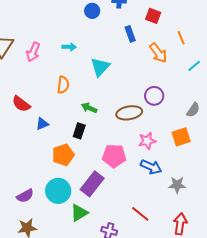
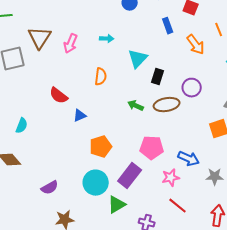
green arrow: (89, 108) -> (136, 106), moved
black rectangle: (79, 131) -> (158, 77), moved
pink star: (147, 141) -> (171, 178), moved
purple semicircle: (25, 196) -> (50, 188), moved

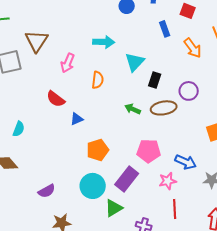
cyan arrow: (107, 39) -> (104, 42), size x1.5
pink arrow: (71, 44) -> (68, 63), moved
red line: (178, 206) -> (175, 209), turned 48

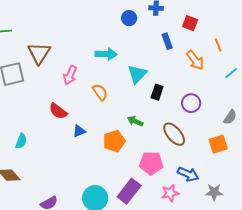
orange semicircle: (98, 80) -> (100, 92), turned -42
brown ellipse: (164, 108) -> (174, 134), moved, turned 60
orange pentagon: (98, 150) -> (114, 141), moved

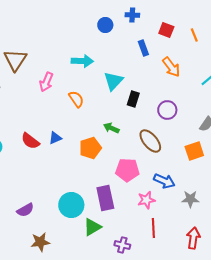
orange line: (218, 45) -> (194, 35), moved
red semicircle: (58, 111) -> (30, 141), moved
purple rectangle: (129, 191) -> (105, 198), turned -50

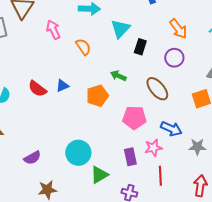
orange arrow: (171, 67) -> (178, 29), moved
pink arrow: (46, 82) -> (53, 30), turned 132
purple rectangle: (105, 198) -> (130, 157), moved, size x0.7

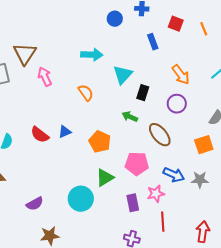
pink arrow: (53, 30) -> (45, 77), moved
green arrow: (118, 76) -> (130, 117), moved
orange pentagon: (97, 96) -> (100, 142), turned -30
gray star: (197, 147) -> (200, 180), moved
green triangle: (99, 175) -> (105, 178), moved

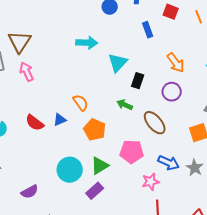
pink arrow: (45, 77) -> (27, 72), moved
orange semicircle: (86, 93) -> (81, 103), moved
gray star: (200, 180) -> (195, 168), turned 30
cyan circle: (81, 199) -> (70, 170), moved
purple rectangle: (133, 203) -> (95, 191), moved, turned 60

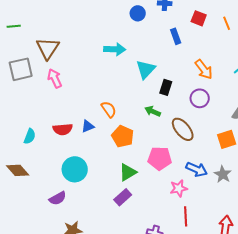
red semicircle: (35, 123) -> (63, 129), turned -42
cyan circle: (70, 170) -> (75, 169), moved

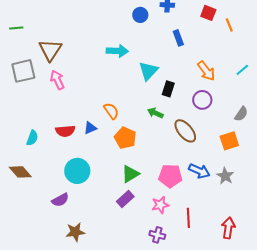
red square: (199, 18) -> (208, 13), moved
pink pentagon: (160, 158) -> (170, 176), moved
pink star: (179, 188) -> (160, 205), moved

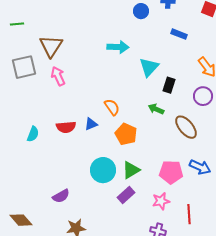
blue rectangle: (178, 38) -> (179, 34), turned -49
cyan circle: (77, 171) -> (103, 170), moved
brown diamond: (20, 172) -> (21, 220), moved

